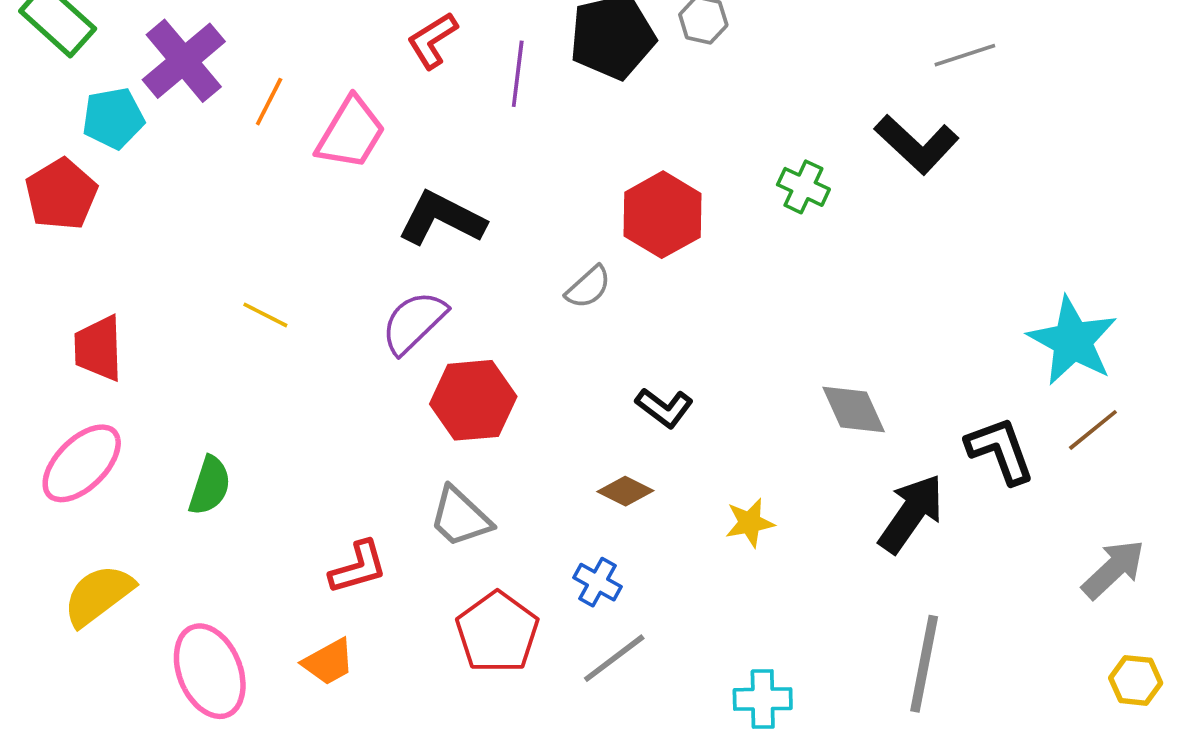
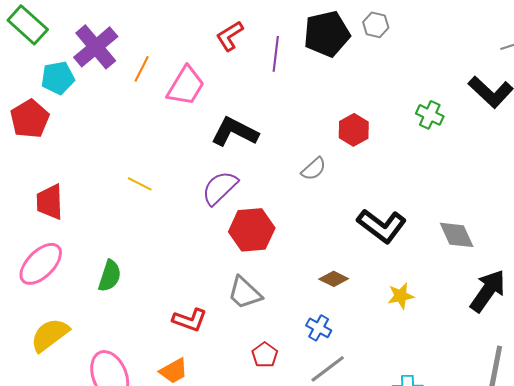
red hexagon: (662, 215) -> (354, 130), size x0.7
black L-shape: (664, 408) -> (382, 226), moved, size x1.6
red L-shape: (358, 567) -> (190, 320), turned 36
red pentagon: (497, 632) -> (265, 355), size x0.6

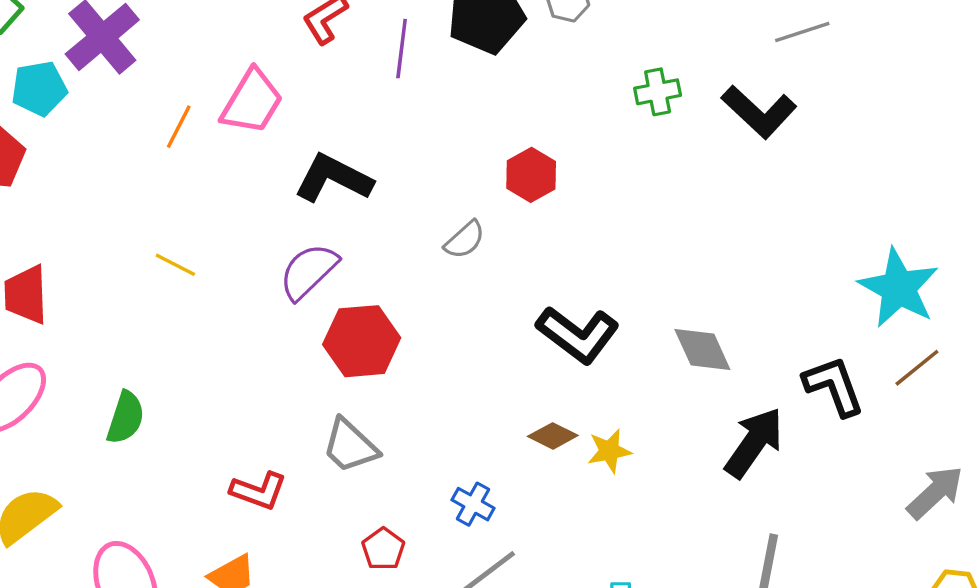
orange line: (142, 69) -> (179, 127), moved
green cross: (430, 115) -> (658, 92), moved, turned -36
brown diamond: (334, 279) -> (553, 436), moved

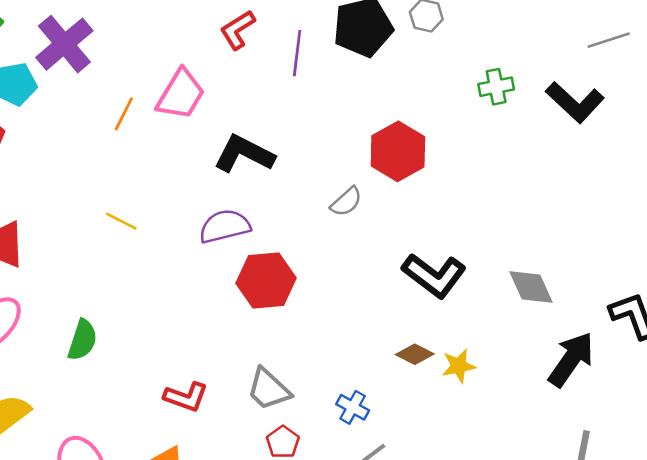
red hexagon: (531, 175) -> (398, 151), size x1.4
purple semicircle: (308, 271) -> (225, 226), turned 30
gray trapezoid: (350, 446) -> (269, 389), moved

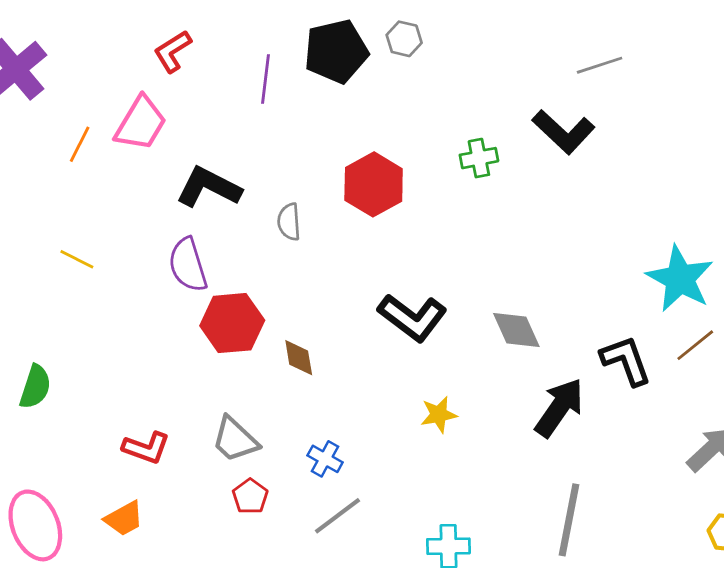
red L-shape: (238, 30) -> (173, 51), moved
green cross: (496, 87) -> (479, 158), moved
gray semicircle: (346, 202) -> (289, 222), moved, turned 128
purple semicircle: (225, 226) -> (188, 265), turned -93
brown diamond: (415, 354) -> (299, 358), moved, turned 54

